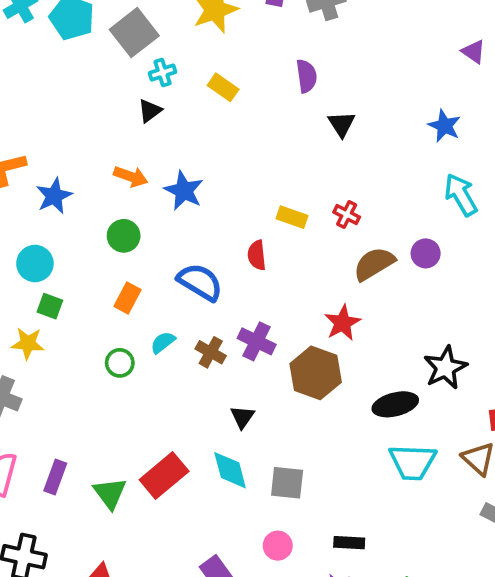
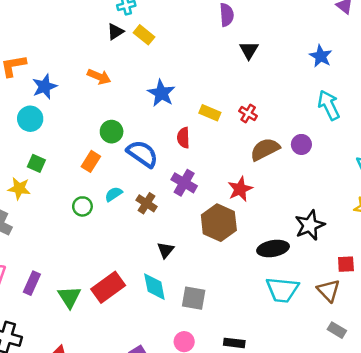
yellow rectangle: (223, 87) -> (144, 35), moved
blue star: (184, 191) -> (161, 93), moved
green circle: (124, 236) -> (112, 132), moved
cyan circle: (35, 264) -> (30, 119), moved
purple cross: (257, 341) -> (184, 183), moved

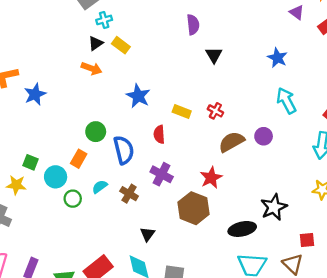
orange arrow: (99, 77) -> (91, 68), moved
cyan circle: (30, 119) -> (56, 177), moved
blue semicircle: (142, 154) -> (124, 150), turned 44

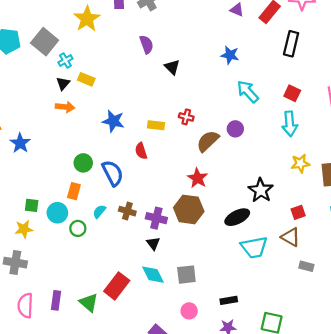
purple cross: (162, 174) -> (156, 218), moved

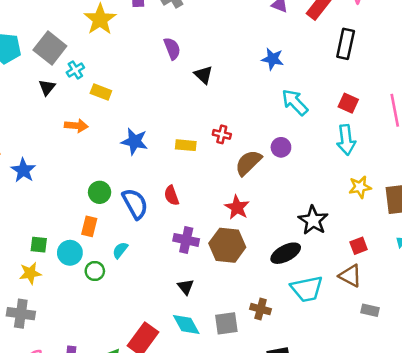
black triangle: (63, 83) -> (47, 87), moved
red semicircle: (141, 151) -> (171, 195), moved
brown cross: (127, 211) -> (261, 309), moved
purple cross: (156, 218) -> (186, 240), moved

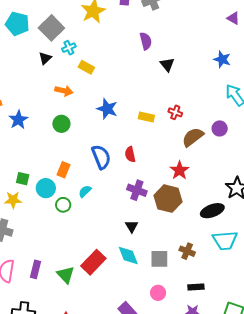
green circle: (100, 192) -> (61, 124), moved

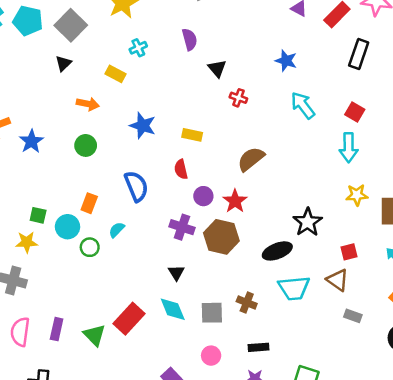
cyan cross: (69, 48) -> (138, 48), moved
red cross: (175, 112) -> (238, 98), moved
purple circle: (220, 128) -> (203, 196), moved
red semicircle: (130, 154) -> (181, 169), moved

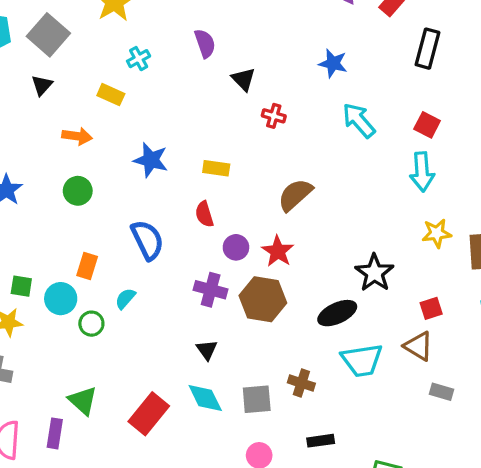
green triangle: (94, 335) -> (83, 401), moved

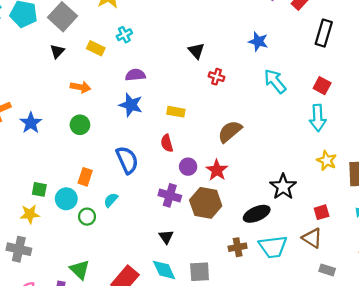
purple semicircle: (205, 43) -> (135, 75), moved, turned -78
yellow rectangle: (111, 95) -> (96, 48), moved
yellow star: (437, 233) -> (327, 161), turned 30
brown cross: (301, 383) -> (238, 247), moved, turned -30

